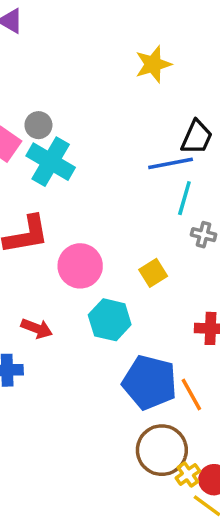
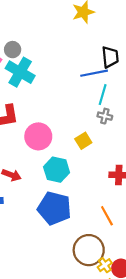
black trapezoid: (197, 137) -> (110, 57), turned -30
gray cross: (204, 235) -> (105, 116), moved
blue pentagon: (150, 382) -> (54, 208), moved

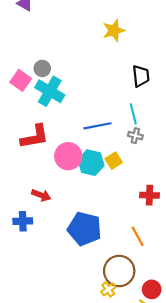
blue line: (94, 73) -> (97, 126), moved
cyan line: (103, 95) -> (133, 114), turned -30
cyan hexagon: (57, 170) -> (91, 163), moved
yellow cross: (105, 265) -> (108, 289), moved

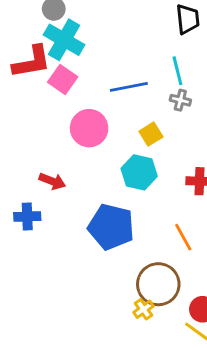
pink square: (21, 80) -> (63, 80), moved
red L-shape: (35, 137) -> (32, 62), moved
cyan hexagon: (91, 163) -> (139, 172), moved

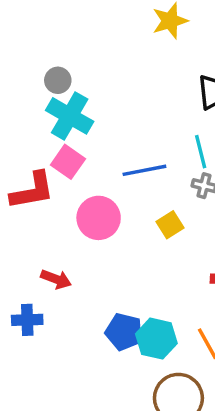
red L-shape: (32, 62) -> (32, 191), moved
cyan hexagon: (139, 172) -> (156, 339), moved
blue pentagon: (111, 227) -> (124, 332), size x0.7

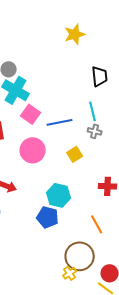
pink square: (68, 162) -> (31, 114), moved
cyan hexagon: (156, 339) -> (59, 195), moved

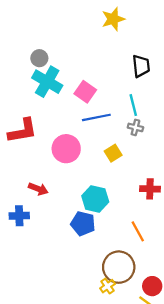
pink square: (31, 114) -> (85, 92), moved

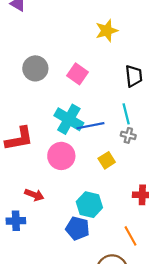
gray circle: (39, 58) -> (35, 68), size x1.5
cyan cross: (47, 82) -> (69, 119), moved
pink square: (85, 92) -> (78, 74), moved

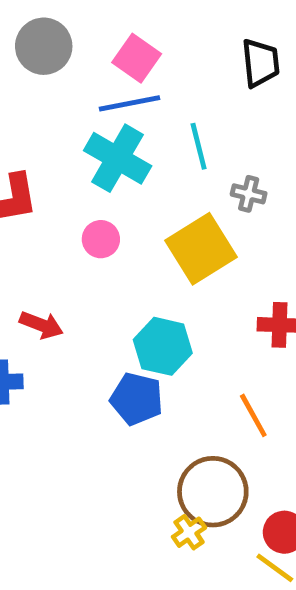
cyan line: (126, 114) -> (199, 146), moved
blue line: (90, 126) -> (129, 103), moved
pink circle: (61, 156) -> (101, 239), size x0.6
yellow square: (107, 160) -> (201, 249), size x1.8

